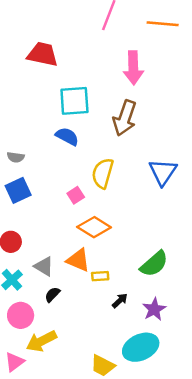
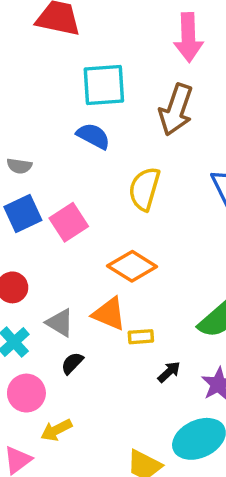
pink square: (76, 195) -> (69, 222), moved, size x1.5
yellow arrow: (41, 341) -> (56, 430), size x0.7

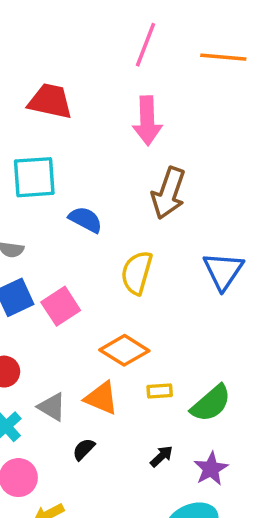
pink arrow: (188, 37) -> (147, 121), moved
cyan square: (104, 85) -> (34, 177), moved
yellow rectangle: (141, 337) -> (160, 391), moved
black semicircle: (72, 363) -> (84, 449), moved

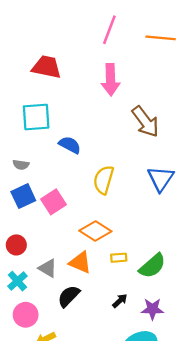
brown arrow: (169, 193) -> (145, 122), moved, turned -56
black semicircle: (84, 449) -> (69, 296), size x1.5
purple star: (211, 469) -> (152, 309), turned 30

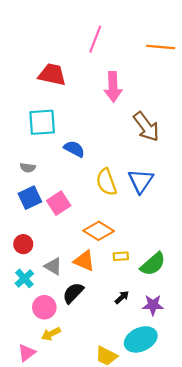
pink line: (109, 30) -> (95, 39), moved
blue triangle: (161, 179) -> (141, 181), moved
yellow semicircle: (104, 180) -> (106, 182), turned -36
pink circle: (26, 315) -> (44, 307), moved

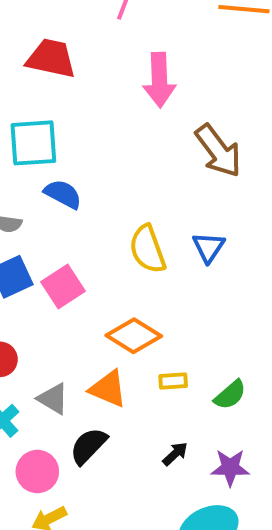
blue semicircle: (74, 149) -> (63, 194), moved
blue triangle: (141, 181) -> (209, 247), size x0.7
green semicircle: (153, 264) -> (230, 395), size x0.7

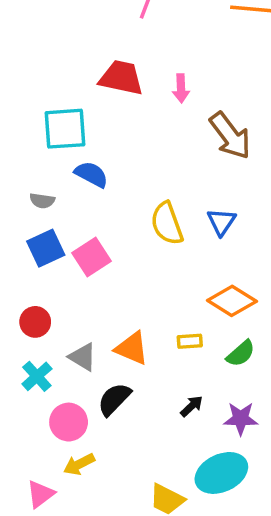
red trapezoid: (51, 58) -> (121, 78), moved
pink arrow: (159, 80) -> (181, 88), moved, size x0.6
orange diamond: (134, 336) -> (232, 301), moved

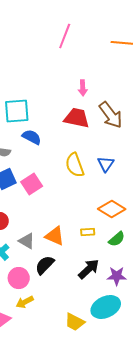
red trapezoid: (121, 78) -> (77, 118), moved
black arrow: (192, 406) -> (89, 269), size x1.6

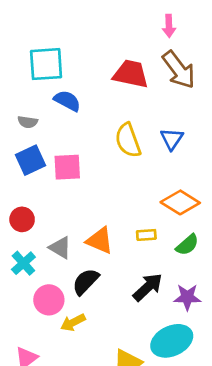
pink arrow: (83, 88) -> (169, 26), moved
pink square: (32, 184) -> (67, 167), turned 30
yellow arrow: (25, 302) -> (73, 322), moved

